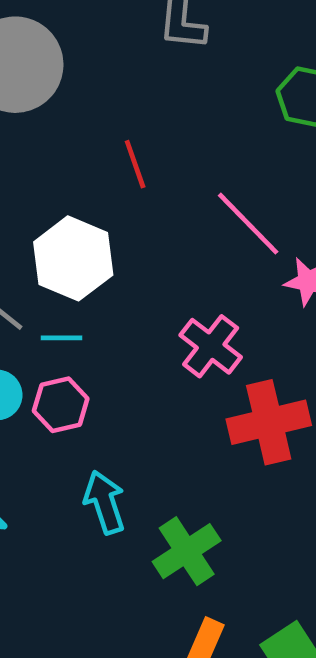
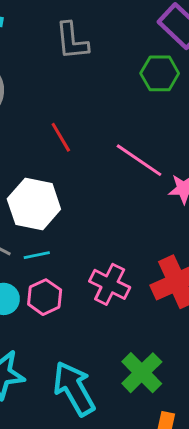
pink cross: (211, 346) -> (110, 284), moved
cyan arrow: (105, 502) -> (74, 389), moved, size x1.4

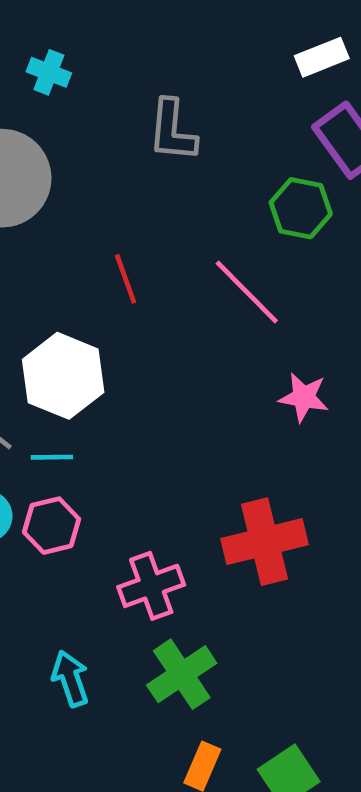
pink line: (139, 160) -> (247, 292), moved
pink cross: (110, 284) -> (151, 586), moved, turned 33
cyan arrow: (74, 389) -> (70, 679), size x0.6

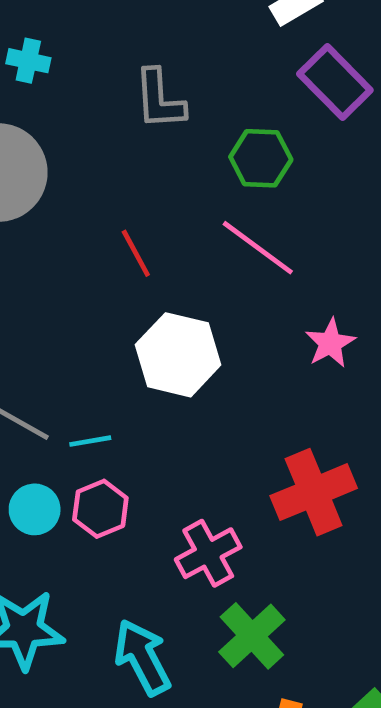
green hexagon: (301, 208) -> (261, 158), moved
white hexagon: (63, 376) -> (178, 355), moved
pink star: (304, 397) -> (330, 343), turned -30
cyan arrow: (70, 679) -> (142, 657), size x1.4

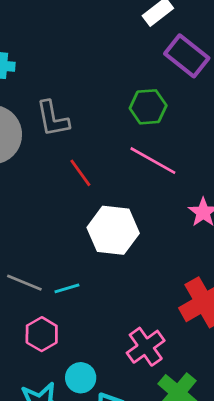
gray L-shape: (159, 99) -> (53, 119), moved
cyan circle: (35, 509) -> (81, 378), moved
pink hexagon: (100, 509) -> (42, 334), moved

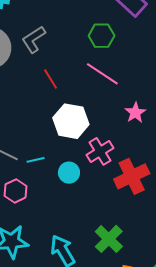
gray L-shape: (53, 119) -> (34, 39), turned 64
pink cross: (146, 347) -> (100, 151), moved
cyan circle: (81, 378) -> (69, 173), moved

